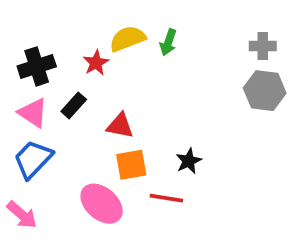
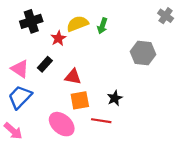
gray cross: (263, 46) -> (166, 16), moved, turned 35
black cross: (37, 66) -> (31, 21), moved
gray hexagon: (265, 91) -> (143, 53), moved

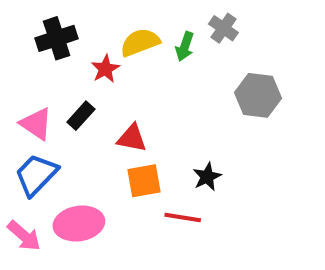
gray cross: (166, 16) -> (223, 28), moved
pink ellipse: (62, 124) -> (79, 224), moved, turned -50

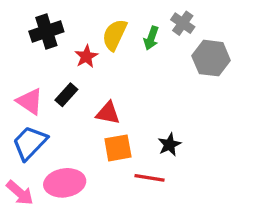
yellow semicircle: (140, 42) -> (115, 35), turned -44
gray hexagon: (258, 95) -> (211, 58), moved

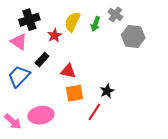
pink triangle: (30, 101) -> (19, 42), moved
blue trapezoid: (30, 143) -> (19, 76), moved
red line: (150, 178) -> (94, 112), turned -66

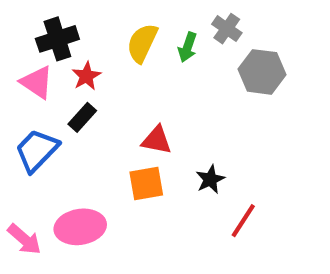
red star: (55, 35) -> (86, 76), moved
red triangle: (68, 71) -> (157, 140), moved
red line: (94, 112) -> (243, 221), moved

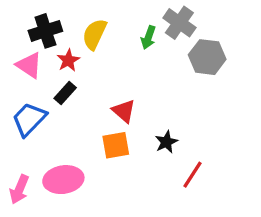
gray cross: (227, 29) -> (179, 23), size x1.4
yellow semicircle: (142, 43) -> (94, 34), moved
red triangle: (157, 140) -> (124, 111), turned 30
pink arrow: (24, 239) -> (19, 189), turned 72

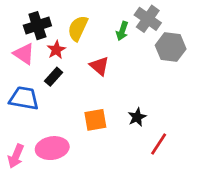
red triangle: (124, 111) -> (99, 66), moved
blue trapezoid: (29, 119) -> (24, 98), turned 56

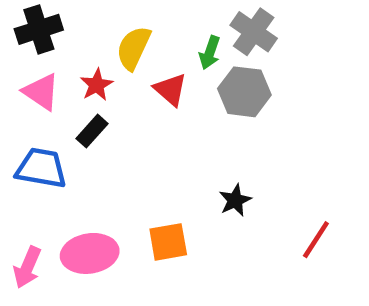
black cross: (37, 26) -> (39, 29), moved
gray hexagon: (171, 47) -> (244, 92), moved
red triangle: (99, 66) -> (170, 89), moved
orange square: (95, 120) -> (168, 242), moved
red line: (159, 144) -> (316, 240), moved

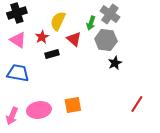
black rectangle: (92, 131) -> (52, 54), moved, turned 32
black star: (235, 200) -> (115, 63), moved

